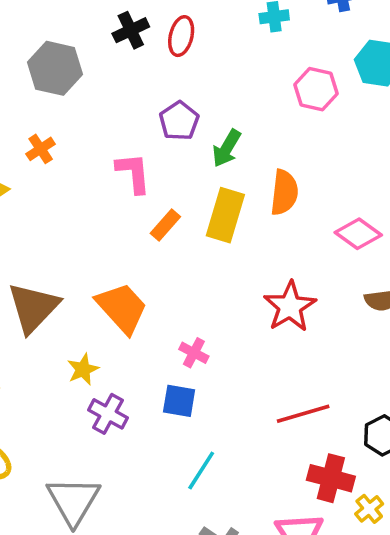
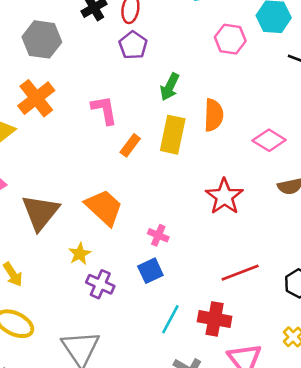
purple pentagon: (179, 121) -> (133, 45), moved
orange cross: (41, 149) -> (36, 98), size x1.8
blue square: (179, 401) -> (150, 271), turned -30
red cross: (331, 478) -> (215, 319), moved

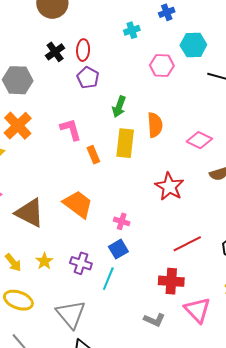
orange rectangle: (130, 145) -> (93, 155), turned -54
brown triangle: (40, 212) -> (30, 213), turned -36
yellow star: (80, 254) -> (44, 261), moved
cyan line: (170, 319) -> (108, 279), moved

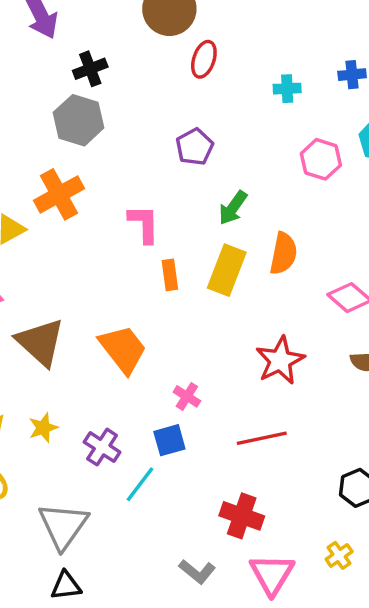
red ellipse: (83, 50) -> (204, 59), moved
black cross: (55, 52) -> (90, 69), moved
red line: (187, 244) -> (262, 438), moved

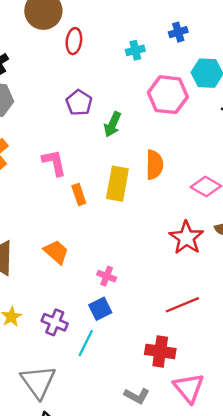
pink hexagon: (321, 159) -> (168, 95), size x1.4
green arrow: (233, 208) -> (113, 124), moved
orange trapezoid: (123, 349) -> (56, 252), size x0.7
red star: (280, 360) -> (186, 238), moved
red line: (262, 438) -> (182, 305), moved

